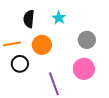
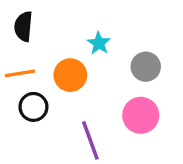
cyan star: (59, 18) -> (99, 43), moved
black semicircle: (29, 19) -> (23, 26), moved

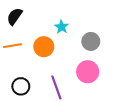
black semicircle: (23, 26) -> (15, 16), turned 30
black circle: (33, 107) -> (21, 86), moved

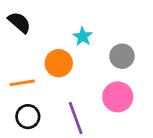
black semicircle: (15, 16) -> (19, 22), turned 96
orange line: (12, 46) -> (22, 83), moved

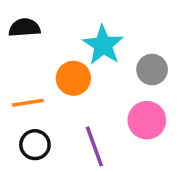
black semicircle: (19, 22) -> (24, 28), turned -45
cyan star: (83, 36) -> (103, 45), size x1.6

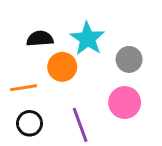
black semicircle: (24, 28) -> (40, 39), moved

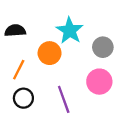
black semicircle: (40, 39) -> (15, 31), moved
orange line: (24, 88) -> (19, 70), turned -54

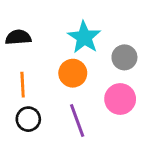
orange circle: (50, 53) -> (73, 73), moved
orange line: (19, 70) -> (23, 85), turned -30

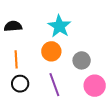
gray circle: (124, 57) -> (82, 60), moved
pink circle: (120, 99) -> (95, 86), moved

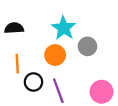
gray circle: (82, 60) -> (87, 46), moved
black circle: (20, 84) -> (33, 82), moved

